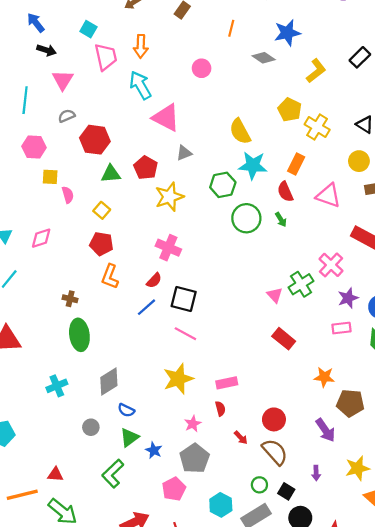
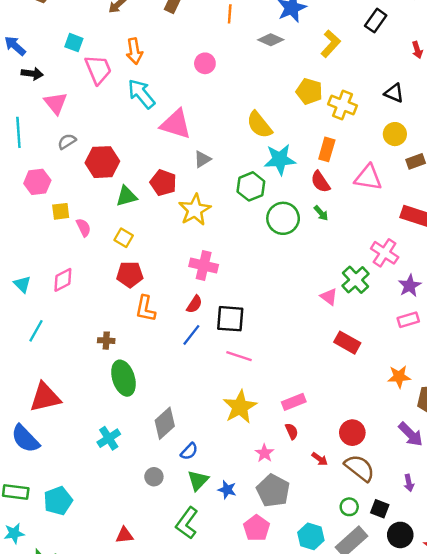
blue semicircle: (126, 410) -> (189, 451), turned -63

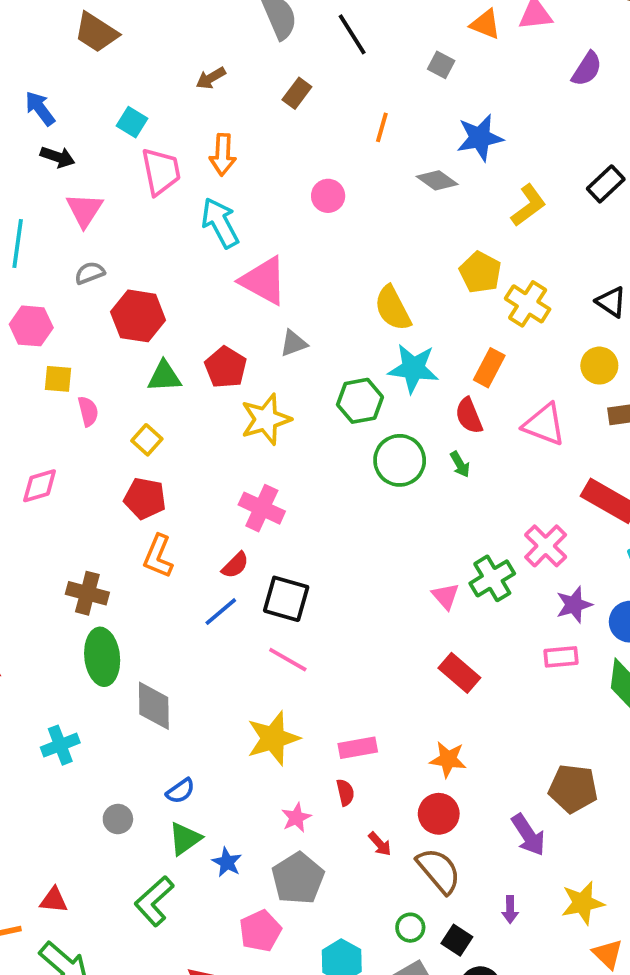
brown cross: (106, 341) -> (87, 593), size x1.5
orange star: (399, 377) -> (448, 759), moved
gray diamond: (165, 423) -> (154, 706), moved, turned -60

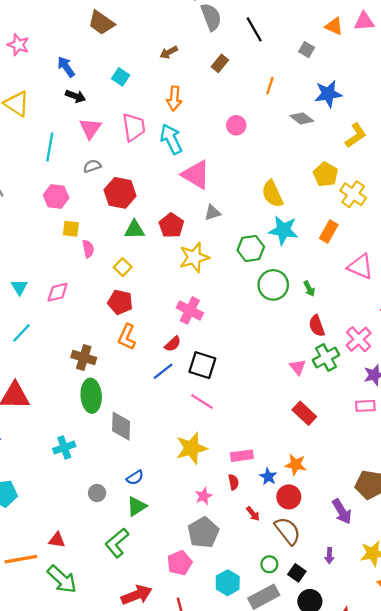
pink trapezoid: (161, 171) -> (134, 127), moved
red semicircle: (469, 416) -> (317, 326), moved
blue star: (227, 862) -> (268, 477), moved

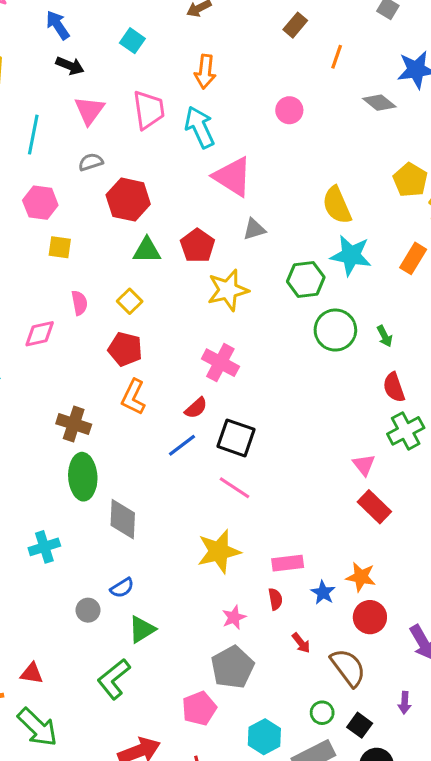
brown rectangle: (220, 63) -> (295, 25), moved
pink semicircle: (88, 249) -> (79, 303), moved
pink triangle: (298, 367) -> (364, 465), moved
blue semicircle: (135, 478) -> (122, 588), moved
red circle: (289, 497) -> (370, 617), moved

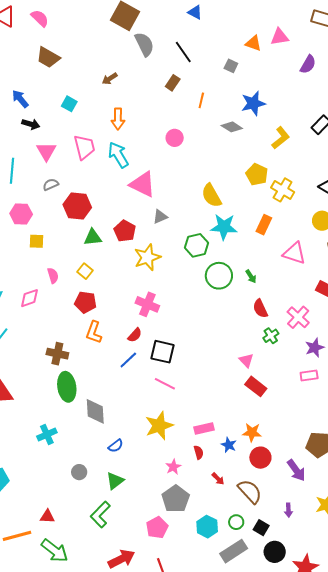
green cross: (406, 431) -> (271, 336), size x0.7
blue semicircle: (122, 588) -> (116, 446), moved
cyan hexagon: (264, 737) -> (207, 527), moved

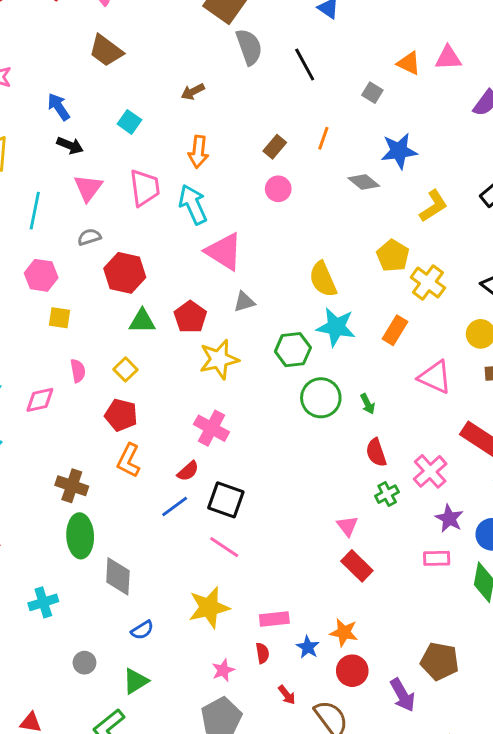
brown rectangle: (173, 83) -> (275, 147), moved
purple star: (315, 348) -> (449, 518), turned -30

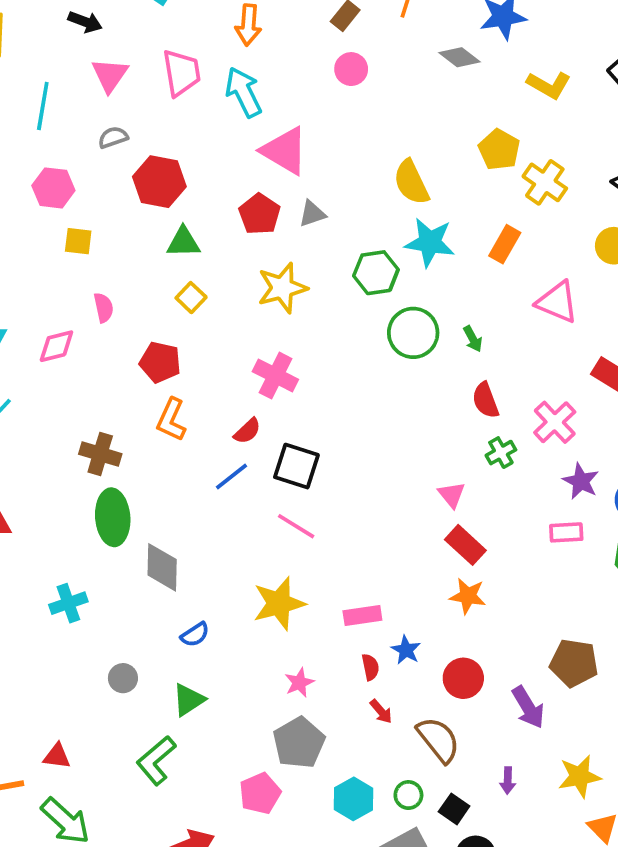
yellow L-shape: (433, 206) -> (549, 85), turned 64
red pentagon: (190, 317) -> (260, 214), moved
yellow square: (126, 369) -> (191, 298), moved
orange star: (344, 632) -> (468, 596), moved
red semicircle: (262, 653) -> (370, 667), moved

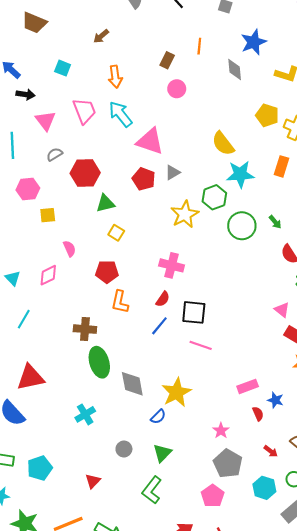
gray diamond: (459, 57) -> (235, 70), turned 60
yellow star: (282, 288) -> (185, 214), moved
yellow star: (279, 603) -> (177, 392), moved
red arrow: (381, 711) -> (271, 451), moved
red triangle: (57, 756) -> (93, 481), moved, turned -42

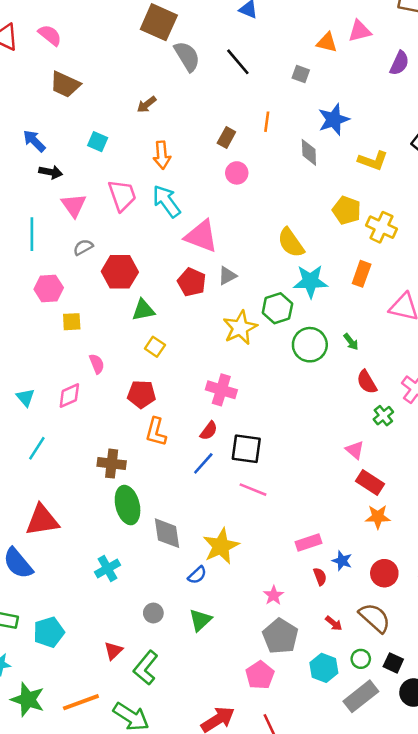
green L-shape: (152, 490) -> (146, 668), moved

